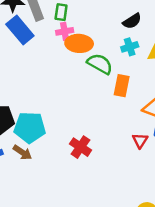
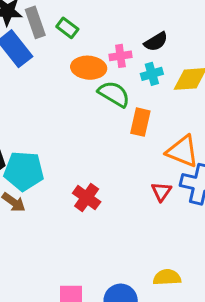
green rectangle: (61, 12) -> (67, 28), turned -63
pink cross: (65, 31) -> (120, 56), moved

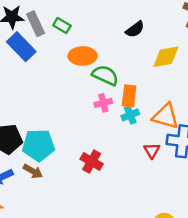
pink cross: (120, 56) -> (103, 103), moved
cyan cross: (152, 74) -> (130, 115), moved

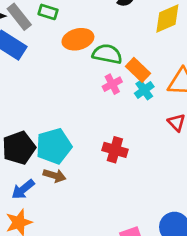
orange rectangle: (129, 96) -> (138, 70), turned -40

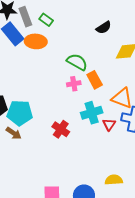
orange ellipse: (78, 39) -> (36, 41), moved
cyan cross: (144, 90) -> (92, 113), moved, size x1.5

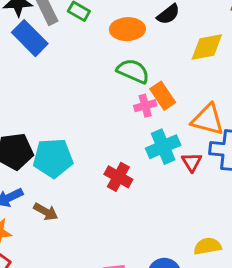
orange ellipse: (36, 41) -> (127, 29), moved
pink cross: (74, 84) -> (145, 106), moved
brown arrow: (14, 133) -> (46, 212), moved

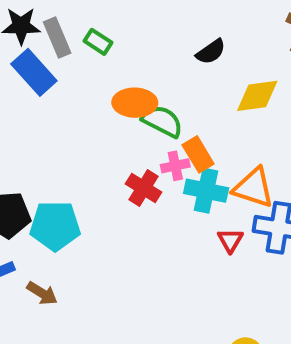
orange ellipse: (127, 29) -> (135, 103), moved
cyan cross: (163, 147) -> (206, 191), moved, turned 32
red cross: (118, 177) -> (143, 188), moved

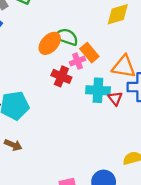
orange ellipse: (135, 103) -> (50, 43), moved, turned -40
cyan cross: (206, 191) -> (98, 90), moved

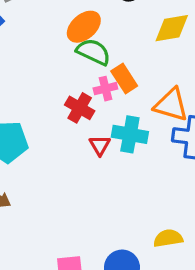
orange ellipse: (50, 43) -> (84, 27), moved
red triangle: (115, 98) -> (100, 145), moved

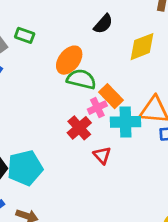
red cross: (80, 108) -> (79, 128), turned 30
cyan cross: (130, 134) -> (125, 122), moved

